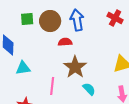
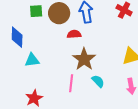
pink line: (52, 86) -> (71, 83), moved

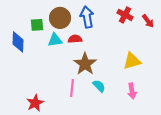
green square: (36, 11) -> (37, 25), moved
cyan triangle: (32, 60) -> (55, 40), moved

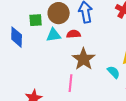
cyan semicircle: (99, 86) -> (114, 72), moved

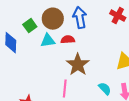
green square: (36, 20) -> (30, 26), turned -32
cyan semicircle: (114, 72) -> (105, 89), moved

